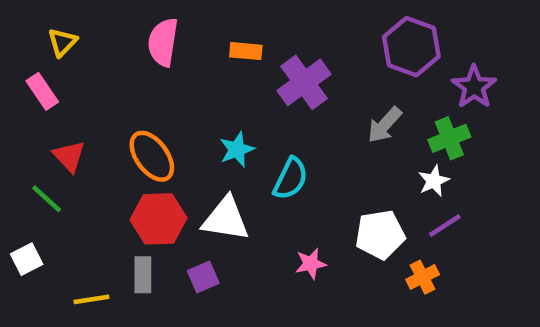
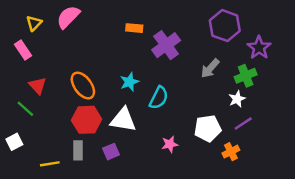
pink semicircle: (163, 42) -> (68, 17), moved, turned 35

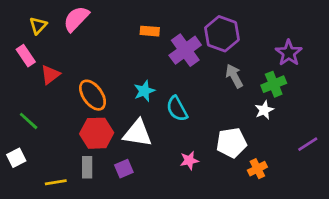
purple hexagon: (225, 26) -> (222, 34), moved
gray arrow: (210, 68) -> (234, 76), turned 110
red triangle: (38, 86) -> (50, 75), moved, turned 36
cyan semicircle: (159, 98) -> (177, 109), turned 125
purple line: (243, 123) -> (308, 144), moved

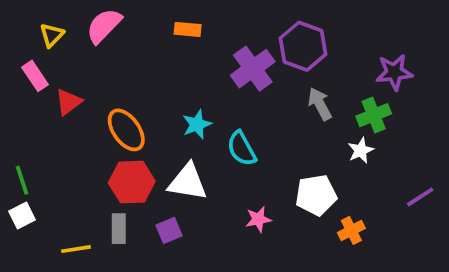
orange rectangle: (150, 31) -> (188, 29), moved
purple star: (289, 53) -> (394, 72), turned 30
green line: (29, 121) -> (22, 180), moved, turned 30

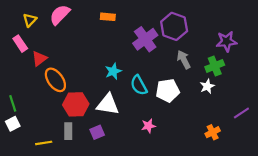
orange ellipse: (126, 130) -> (55, 80), moved
white pentagon: (316, 195) -> (168, 91), moved
orange cross: (351, 230) -> (213, 132), moved

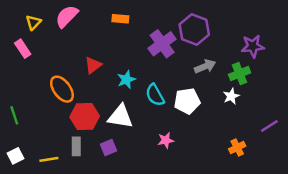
red triangle: (39, 58) -> (93, 65), moved
gray arrow: (184, 60) -> (205, 66), turned 96
white square: (13, 124) -> (15, 156), moved

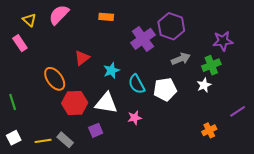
yellow triangle: (33, 22) -> (29, 20), turned -32
pink star: (166, 140) -> (135, 118), moved
gray rectangle: (76, 146) -> (65, 140), moved, turned -49

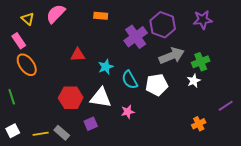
purple star: (223, 41) -> (203, 20), moved
red triangle: (82, 58) -> (78, 55), turned 35
gray arrow: (181, 59) -> (172, 56), size x1.4
orange ellipse: (55, 79) -> (27, 65), moved

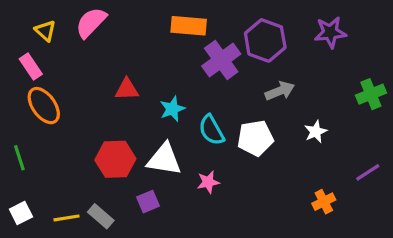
orange rectangle: (101, 16) -> (189, 26), moved, size x1.5
gray arrow: (172, 56) -> (280, 91), size x0.7
green cross: (201, 62) -> (371, 94), moved

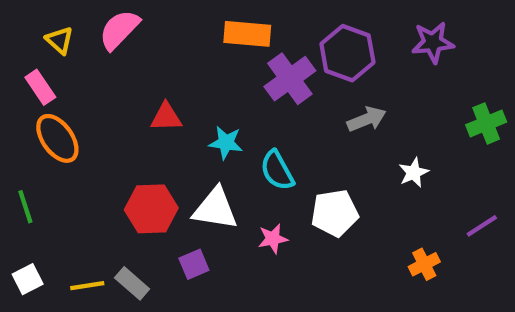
cyan star: (172, 109) -> (226, 143), turned 30
white pentagon: (255, 138) -> (335, 213), moved

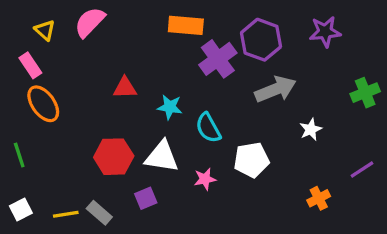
gray arrow: (367, 119) -> (275, 89), size x1.4

